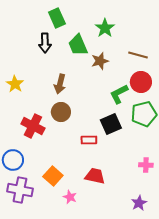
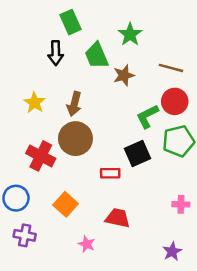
yellow star: (15, 84) -> (35, 103), moved
brown circle: (61, 112) -> (75, 139), size x1.4
orange square: (53, 176) -> (66, 204), moved
purple cross: (20, 190) -> (25, 235), size x0.7

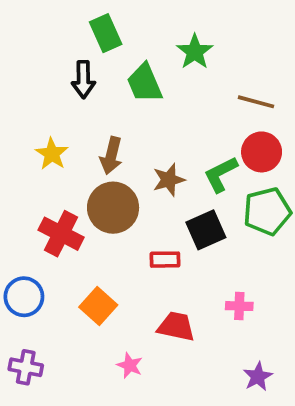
brown star: (124, 75) -> (169, 180), moved
pink cross: (181, 204) -> (239, 306), moved
purple cross: (25, 235) -> (26, 367), moved

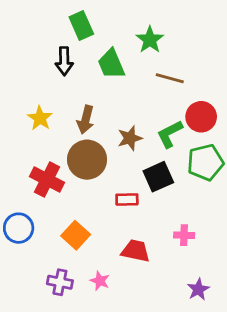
brown line: (256, 102) -> (170, 78), moved
purple cross: (26, 367) -> (60, 282), moved

